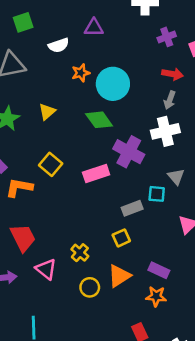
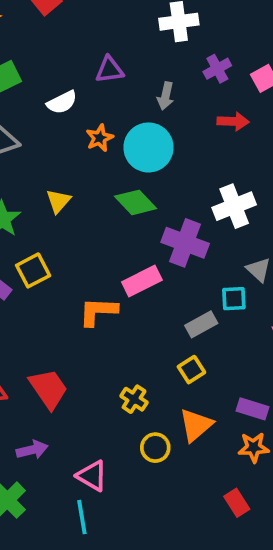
gray arrow: (170, 100) -> (166, 96), moved
yellow square: (51, 164) -> (33, 270), moved, turned 30
orange L-shape: (19, 188) -> (98, 311), moved
pink triangle: (46, 269) -> (92, 476), moved

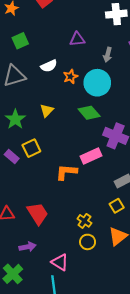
white semicircle: (62, 102) -> (49, 66), moved
yellow circle: (155, 448) -> (88, 242), moved

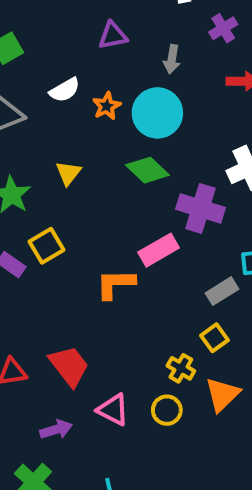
yellow cross: (84, 221) -> (181, 368), moved
pink triangle: (60, 262) -> (113, 410), moved

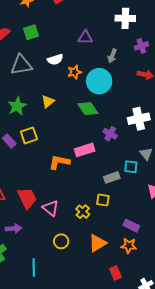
purple cross: (201, 208) -> (110, 134), size x0.6
yellow square: (214, 338) -> (103, 200), turned 32
orange triangle: (222, 394) -> (97, 243), moved
pink triangle: (113, 410) -> (51, 208), moved
yellow circle: (167, 410) -> (61, 241), moved

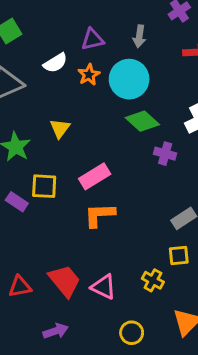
purple triangle: (85, 37) -> (93, 39), moved
green diamond: (88, 109) -> (142, 121), moved
yellow square: (29, 135) -> (44, 186), turned 36
pink rectangle: (85, 150) -> (95, 176), moved

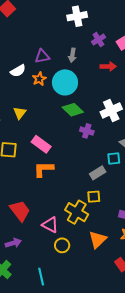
pink rectangle: (95, 176) -> (41, 144), turned 66
yellow cross: (153, 280) -> (77, 212), size x1.6
pink triangle: (104, 287) -> (50, 225), moved

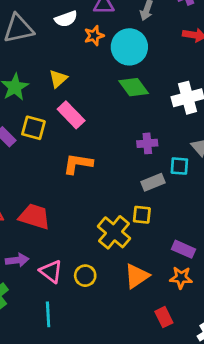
purple cross: (87, 131) -> (147, 143), moved, turned -32
pink rectangle: (41, 144) -> (71, 115), moved
red trapezoid: (20, 211) -> (34, 217), turned -45
pink triangle: (50, 225) -> (51, 271), moved

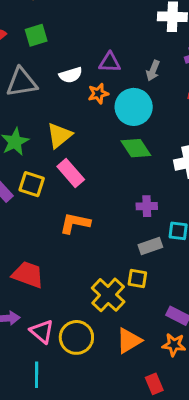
yellow triangle: (58, 79) -> (59, 135), size x1.4
yellow circle: (85, 276) -> (76, 337), size x1.5

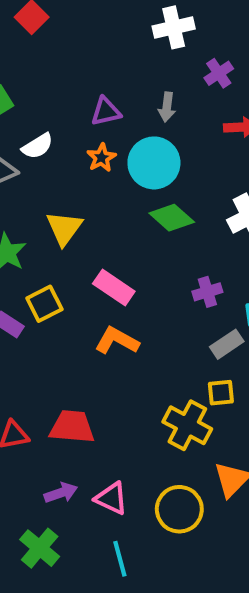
white semicircle: (71, 75) -> (38, 146), moved
pink rectangle: (71, 173) -> (114, 288), moved
yellow square: (32, 184) -> (44, 304), turned -30
orange L-shape: (75, 223) -> (117, 341), turned 32
yellow circle: (76, 337) -> (179, 509), moved

